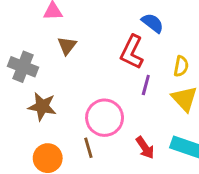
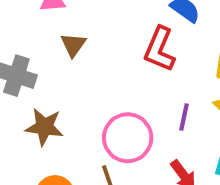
purple line: (146, 85) -> (184, 117), moved

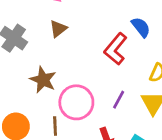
brown star: (44, 127) -> (43, 80), moved

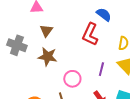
brown star: (43, 80) -> (48, 57), moved
pink circle: (76, 102) -> (72, 79), size x0.7

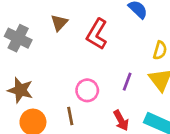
red L-shape: (90, 34) -> (97, 34), moved
brown star: (48, 57) -> (20, 90), moved

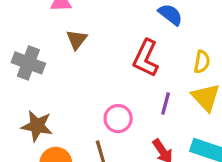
red L-shape: (97, 34) -> (146, 58), moved

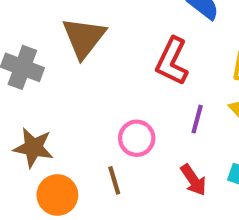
brown triangle: (77, 40) -> (84, 38), size x1.6

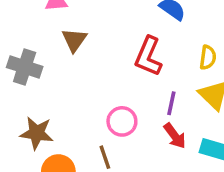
brown triangle: (84, 38) -> (74, 40), size x0.7
red arrow: (193, 180) -> (175, 136), moved

